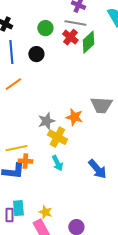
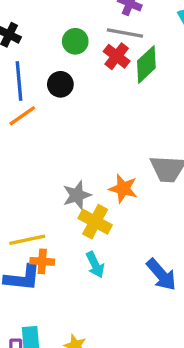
orange line: (13, 84) -> (22, 116), moved

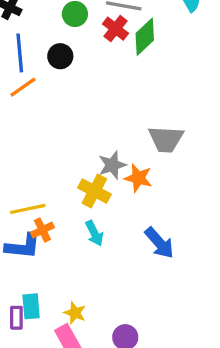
orange star: (123, 189) -> (138, 178), moved
gray star: (77, 195) -> (112, 165), moved
orange cross: (42, 261) -> (42, 230), turned -30

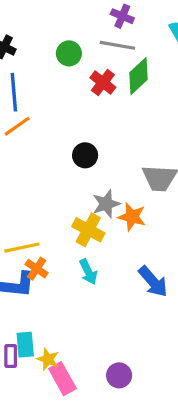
red cross: (116, 29) -> (103, 83), moved
black circle: (60, 56) -> (85, 155), moved
orange cross: (42, 230) -> (37, 269), turned -30
yellow star: (75, 313) -> (48, 359), moved

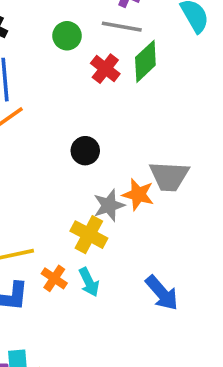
orange star: (132, 217) -> (138, 194), moved
orange cross: (37, 269) -> (54, 278), moved

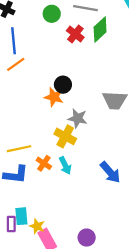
orange star: (138, 194) -> (54, 97), moved
gray star: (109, 205) -> (78, 118), turned 30

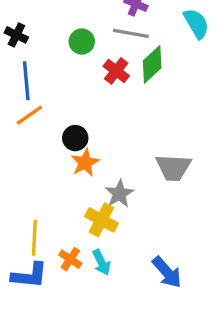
black circle: (63, 85) -> (75, 138), moved
orange star: (54, 97) -> (85, 163), turned 30
gray star: (78, 118) -> (119, 194), turned 30
yellow line: (19, 149) -> (34, 238), turned -75

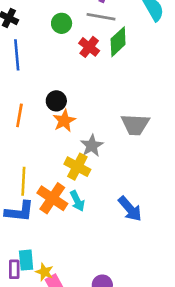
orange line: (29, 115) -> (19, 115), moved, turned -45
orange cross: (70, 259) -> (52, 198), size x1.6

